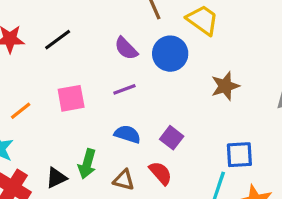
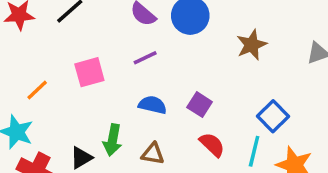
blue square: (239, 155) -> (273, 116), turned -36
red semicircle: (161, 173) -> (212, 145), moved

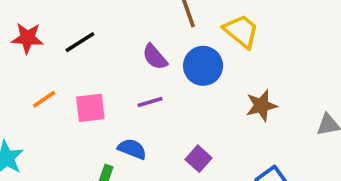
orange line: (37, 90) -> (44, 99), moved
blue semicircle: (152, 105) -> (132, 149), moved

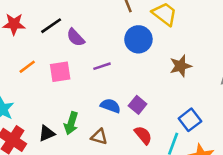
purple semicircle: (155, 57) -> (76, 37), moved
blue semicircle: (132, 149) -> (110, 106), moved

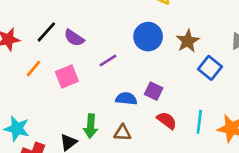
blue circle: (138, 39) -> (148, 37), moved
orange line: (27, 67) -> (33, 69), moved
blue square: (190, 120) -> (210, 68), moved

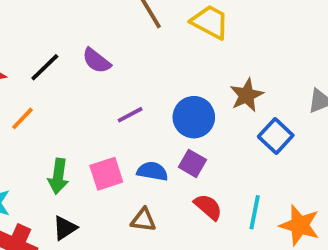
blue circle: (148, 37) -> (194, 117), moved
purple semicircle: (74, 38) -> (97, 61), moved
pink square: (67, 76) -> (106, 174), moved
green arrow: (91, 126) -> (58, 176), moved

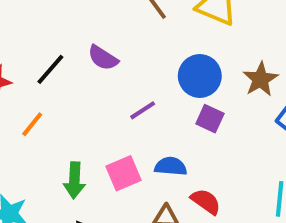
blue circle: (194, 117) -> (200, 76), moved
purple square: (192, 163) -> (210, 119), moved
red semicircle: (208, 207) -> (206, 201), moved

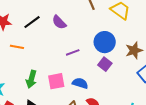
orange line: (32, 124) -> (17, 47), turned 48

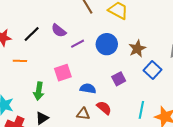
purple line: (73, 52) -> (78, 44), moved
purple square: (105, 64) -> (119, 79), moved, turned 32
pink square: (56, 81) -> (63, 73), moved

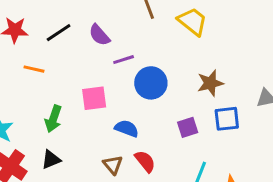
blue circle: (107, 44) -> (151, 83), moved
blue square: (152, 70) -> (227, 119), turned 30
purple square: (119, 79) -> (188, 127), moved
brown triangle: (83, 114) -> (113, 165), turned 32

